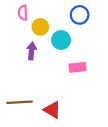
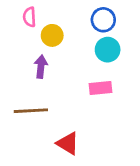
cyan circle: (61, 40) -> (108, 50), moved
brown line: (20, 102) -> (31, 111), moved

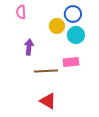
yellow circle: (52, 35) -> (57, 26), moved
brown line: (31, 111) -> (46, 71), moved

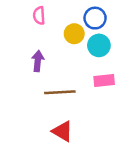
pink semicircle: (21, 12) -> (39, 15), moved
pink rectangle: (71, 62) -> (104, 81), moved

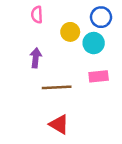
blue circle: (95, 18) -> (101, 17), moved

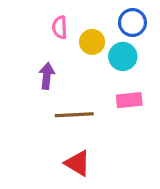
pink semicircle: (37, 15) -> (60, 27), moved

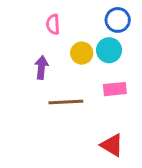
yellow circle: (92, 42) -> (82, 53), moved
red triangle: (77, 163) -> (112, 145), moved

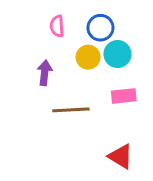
blue circle: (118, 20) -> (100, 28), moved

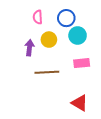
yellow circle: (88, 57) -> (49, 40), moved

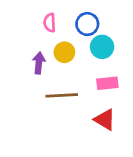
red triangle: (80, 103) -> (105, 120), moved

